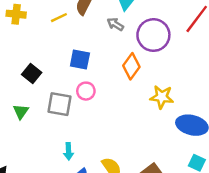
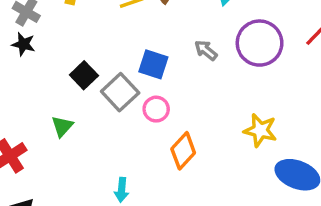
gray arrow: (115, 24) -> (206, 50), moved
orange diamond: (131, 66) -> (183, 151), moved
gray square: (60, 104) -> (120, 92), moved, turned 30

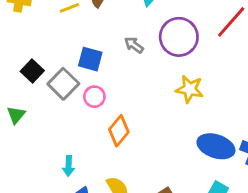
yellow star: (260, 130) -> (190, 89), moved

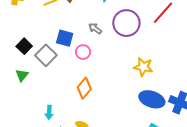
yellow star: (190, 89) -> (143, 67), moved
pink circle: (94, 97) -> (83, 52), moved
green triangle: (16, 115) -> (22, 75), moved

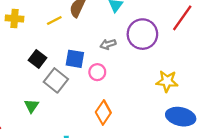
gray arrow: (95, 29) -> (108, 44), turned -48
black square: (24, 46) -> (37, 59), moved

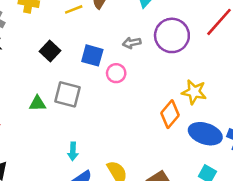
gray square: (56, 80) -> (67, 94), moved, turned -30
green triangle: (31, 106) -> (37, 103), turned 49
orange diamond: (103, 113) -> (170, 114), moved

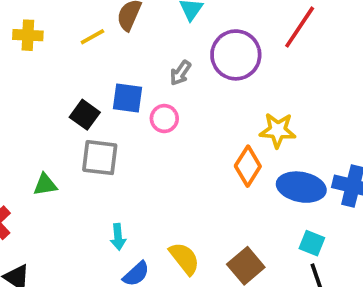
gray arrow: (132, 43) -> (180, 73), turned -36
black square: (50, 51) -> (85, 115), moved
green triangle: (37, 103) -> (45, 185), moved

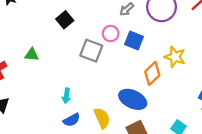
blue square: (127, 98) -> (134, 40), moved
gray square: (100, 158) -> (91, 51), moved
blue ellipse: (301, 187) -> (133, 99), moved

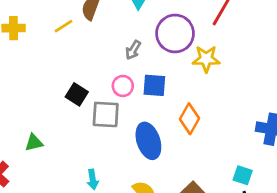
black square: (65, 20) -> (77, 94), moved
yellow star: (175, 57) -> (206, 59), moved
blue ellipse: (133, 99) -> (148, 141), moved, turned 64

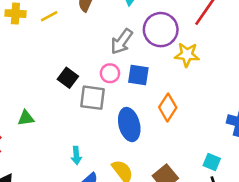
yellow line: (63, 26) -> (49, 16), moved
gray arrow: (133, 50) -> (122, 42), size x1.5

